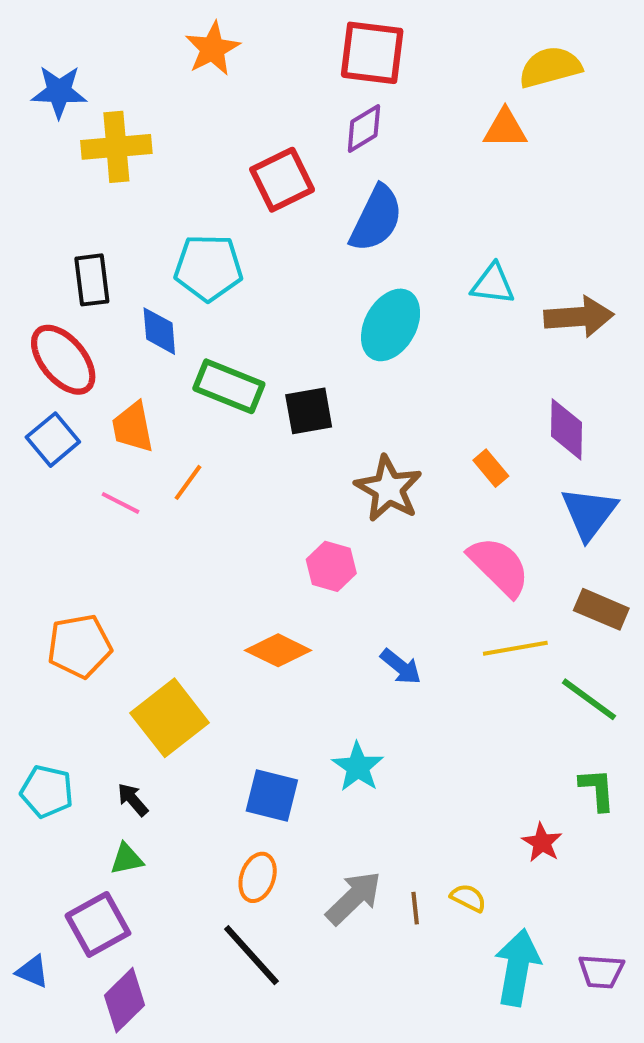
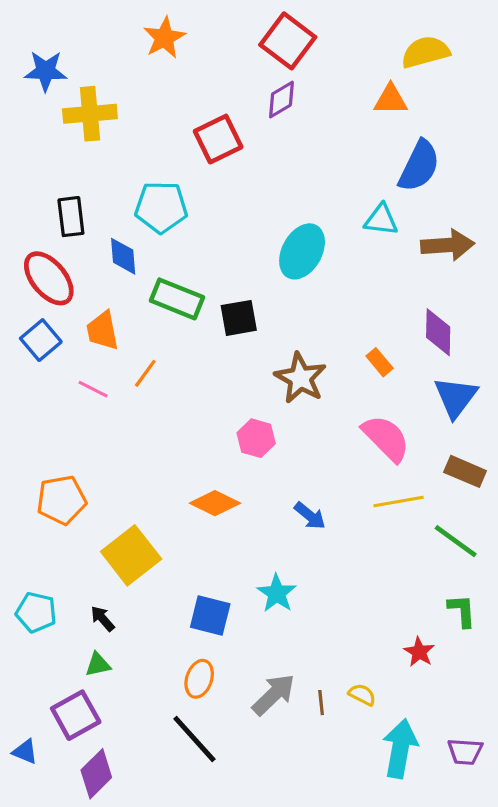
red square: (372, 53) -> (288, 41), turned 30
blue semicircle: (376, 219) -> (419, 166), moved

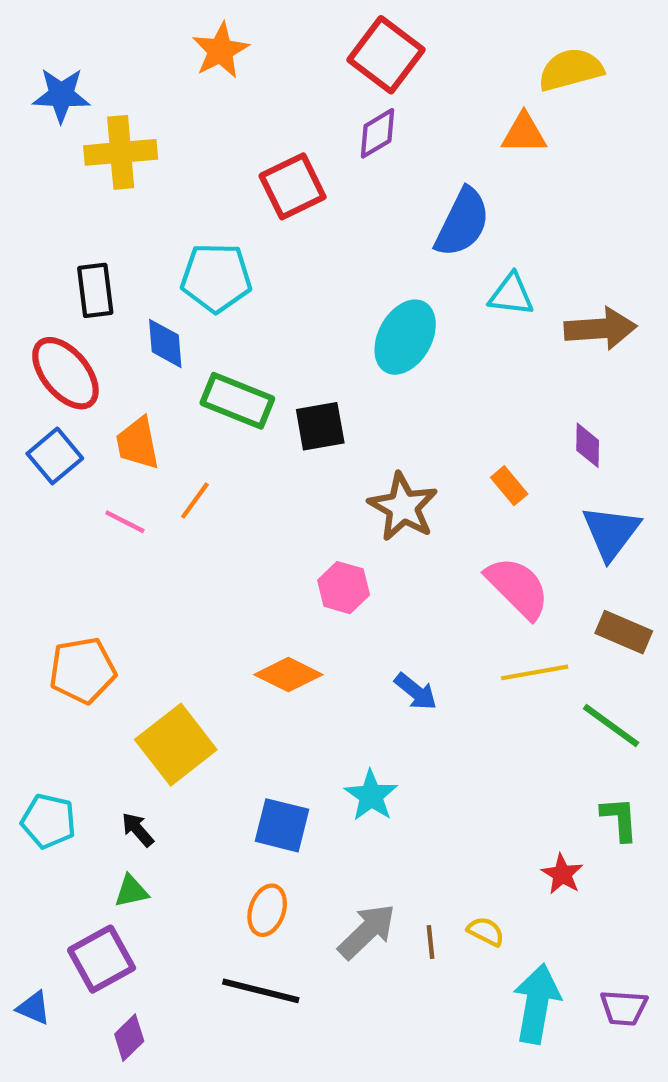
blue semicircle: (419, 166) -> (462, 222), moved
purple diamond: (438, 332) -> (588, 445), size x0.7
black line: (194, 739) -> (261, 991), turned -34
purple diamond: (96, 774) -> (129, 1038), size x0.7

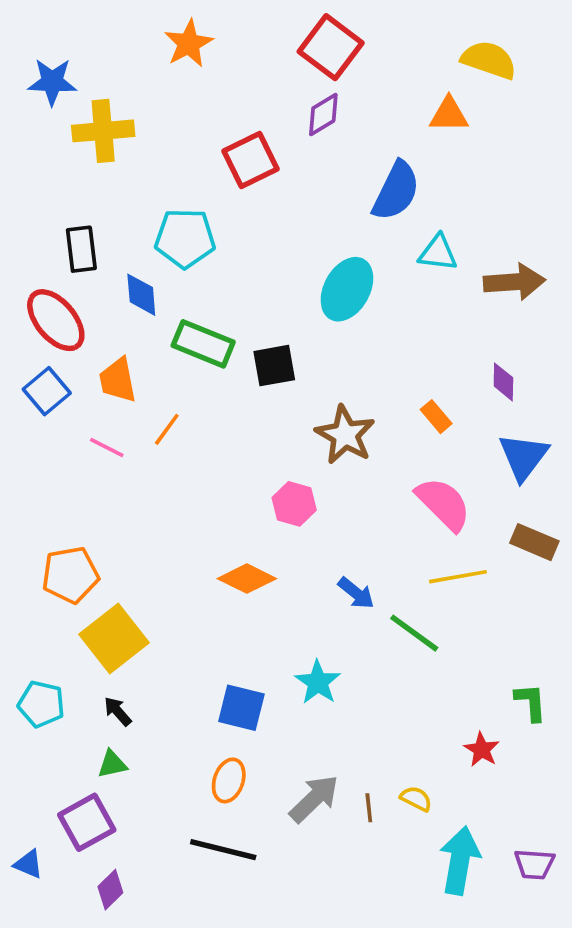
yellow semicircle: (571, 70) -> (489, 60), turned 34
green line: (611, 726) -> (414, 633), moved
yellow square: (176, 745) -> (114, 639), moved

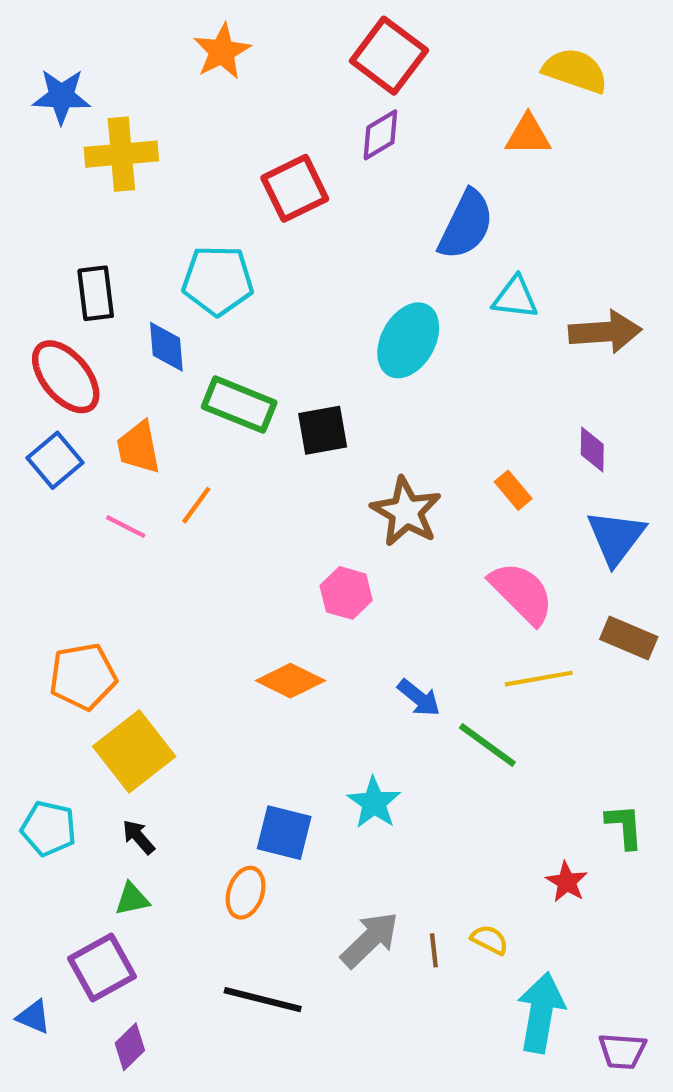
orange ellipse: (229, 780) -> (246, 893), moved
purple trapezoid: (534, 864) -> (622, 1051), moved

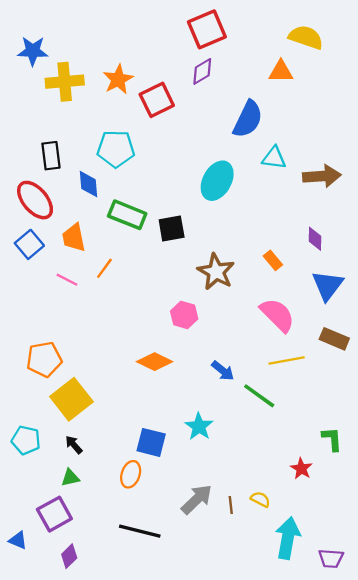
orange star: (222, 51) -> (118, 79), moved
red square: (389, 56) -> (207, 29), turned 30

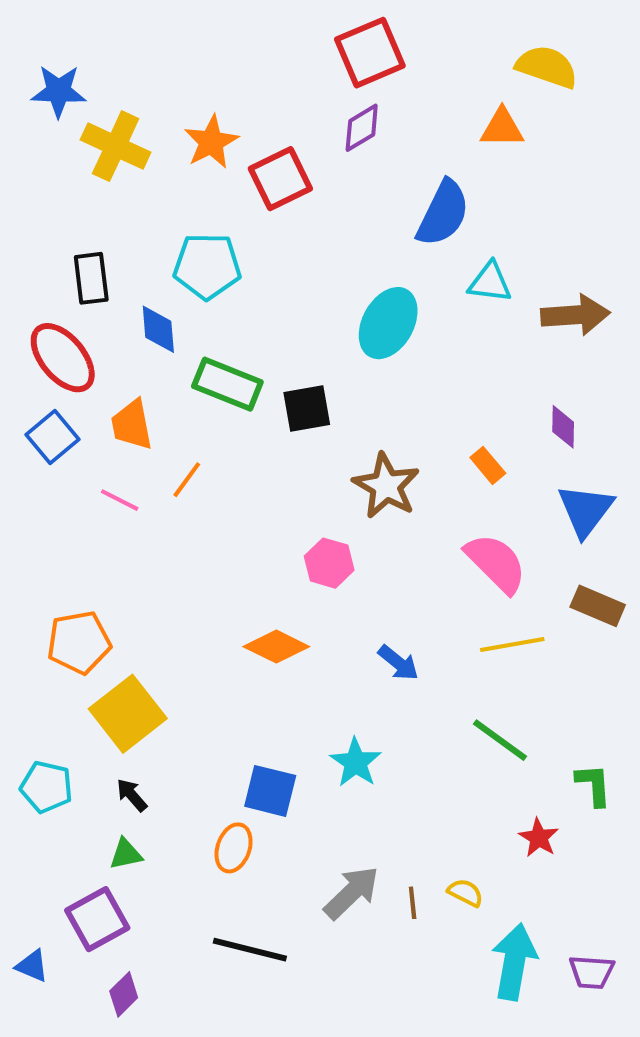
yellow cross: (65, 82) -> (116, 146), turned 30
green line: (259, 396) -> (500, 740), moved
purple trapezoid: (331, 558) -> (592, 972), moved

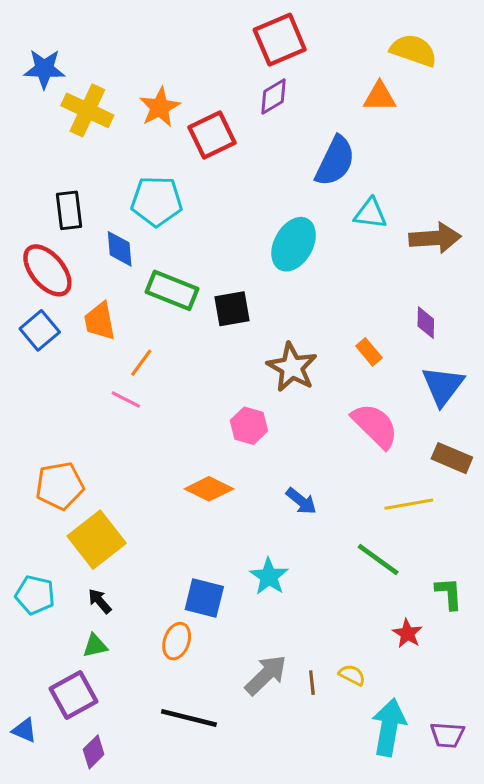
pink line: (120, 500) -> (126, 400), moved
yellow line: (512, 644) -> (409, 504), moved

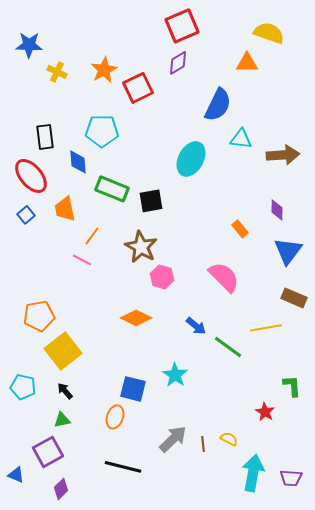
yellow cross: (87, 110) -> (57, 72), size x0.6
blue square: (40, 330) -> (26, 215), size x0.7
brown star: (292, 367) -> (141, 247), moved
pink semicircle: (375, 426) -> (224, 277), moved
green line: (378, 560) -> (228, 347), moved

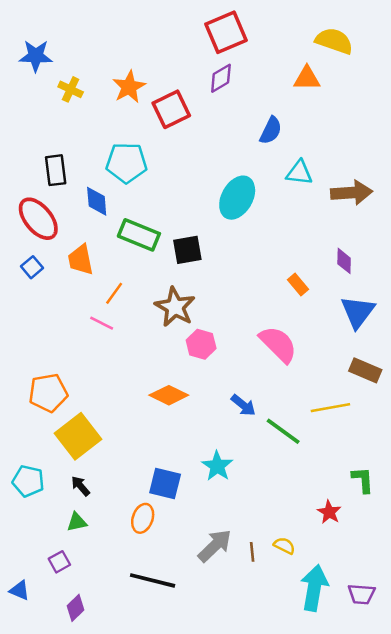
blue semicircle: (218, 105) -> (271, 130), size x0.7
purple square: (48, 452) -> (59, 562), size x0.6

